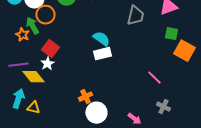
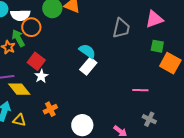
white rectangle: (102, 54) -> (88, 66), turned -36
white star: (47, 64) -> (41, 76), moved
pink line: (154, 78) -> (140, 90), turned -42
orange cross: (85, 97) -> (50, 109), moved

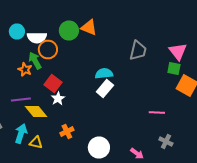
pink triangle: (154, 19) -> (178, 52), moved, turned -48
cyan semicircle: (87, 51) -> (104, 74), turned -42

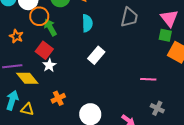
green arrow: (35, 60) -> (50, 27), moved
cyan semicircle: (104, 74) -> (87, 23), moved, turned 96

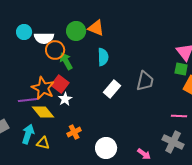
gray trapezoid: (129, 17) -> (145, 81), moved
orange star: (16, 36) -> (43, 88), moved, size x1.6
pink line: (148, 79) -> (179, 116), moved
gray cross: (157, 108) -> (173, 142), size x1.5

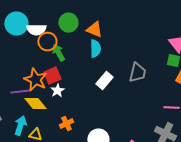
orange triangle: (96, 28) -> (94, 30), moved
cyan circle: (24, 32) -> (16, 24), size x1.5
red square: (60, 84) -> (52, 76), turned 30

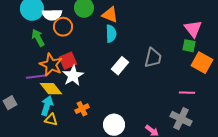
green arrow: (58, 53) -> (38, 38), moved
white star: (57, 91) -> (73, 76), size x1.5
cyan arrow: (20, 126) -> (47, 106), moved

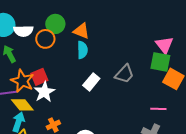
orange circle: (63, 27) -> (45, 39), moved
green square: (189, 46) -> (160, 62), size x1.5
gray trapezoid: (153, 58) -> (124, 74), turned 30

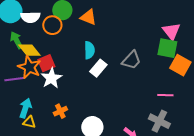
cyan semicircle: (82, 50) -> (89, 50), moved
yellow diamond: (22, 105) -> (29, 50), moved

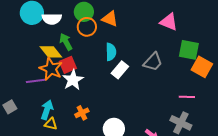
orange circle: (52, 25) -> (87, 27), moved
pink triangle: (171, 31) -> (169, 22), moved, turned -30
green arrow: (16, 40) -> (66, 42), moved

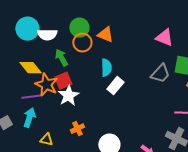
yellow diamond: (51, 52) -> (30, 68), moved
gray trapezoid: (153, 62) -> (160, 74), moved
cyan arrow: (47, 110) -> (29, 118), moved

